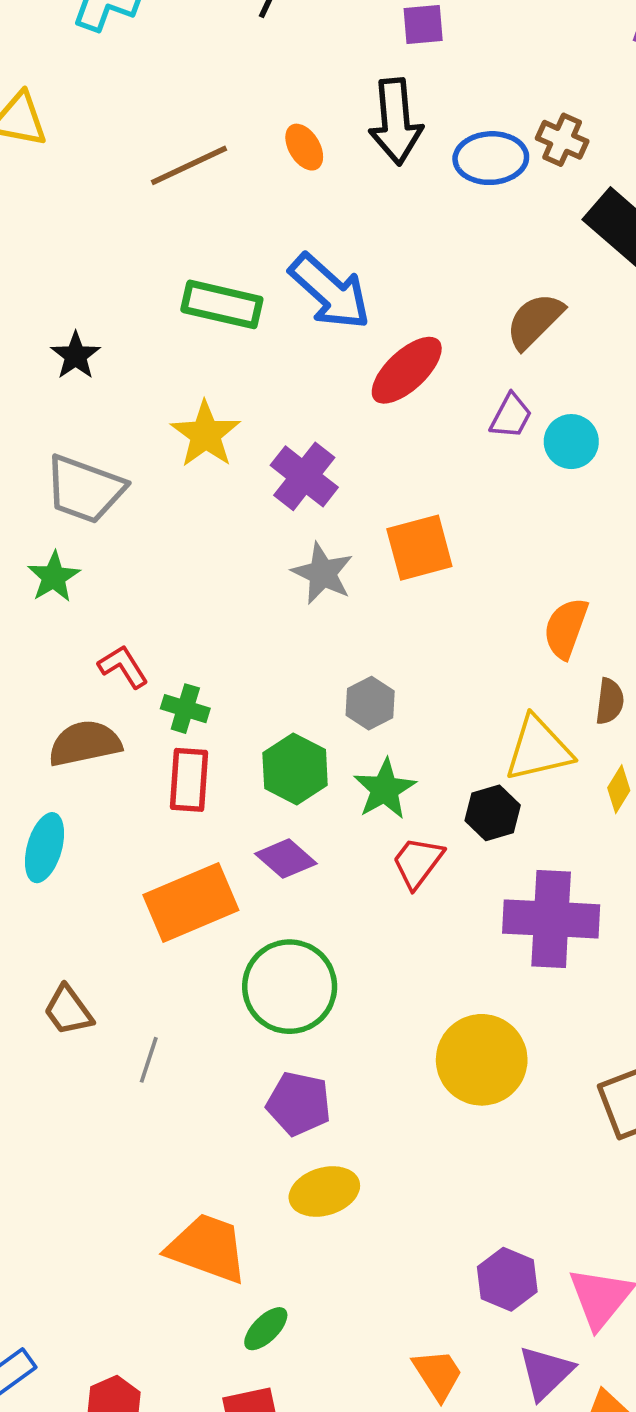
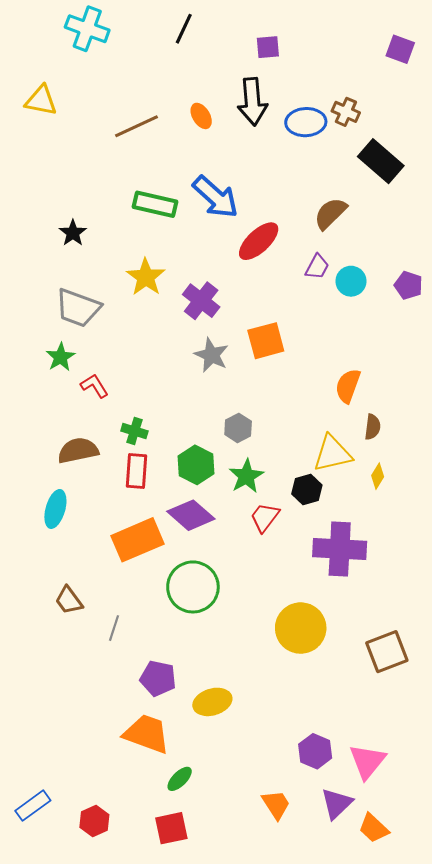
red L-shape: (123, 667) -> (94, 386), moved
purple diamond: (286, 859) -> (191, 515), size x1.4
purple pentagon: (299, 1104) -> (158, 678), moved

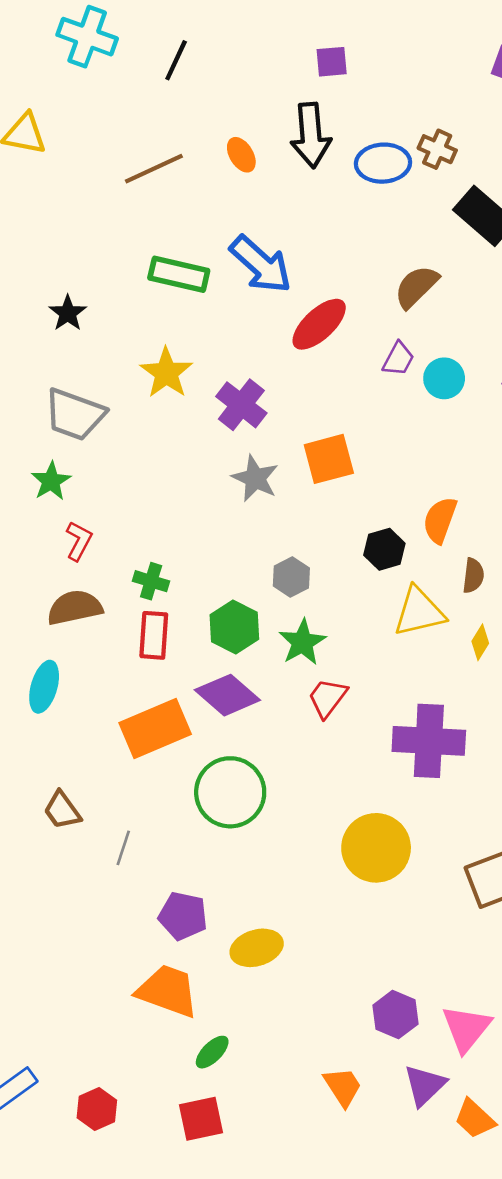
black line: (184, 29) -> (176, 60), moved
red L-shape: (94, 386) -> (79, 541), moved, turned 60
black hexagon: (307, 489) -> (384, 549), moved

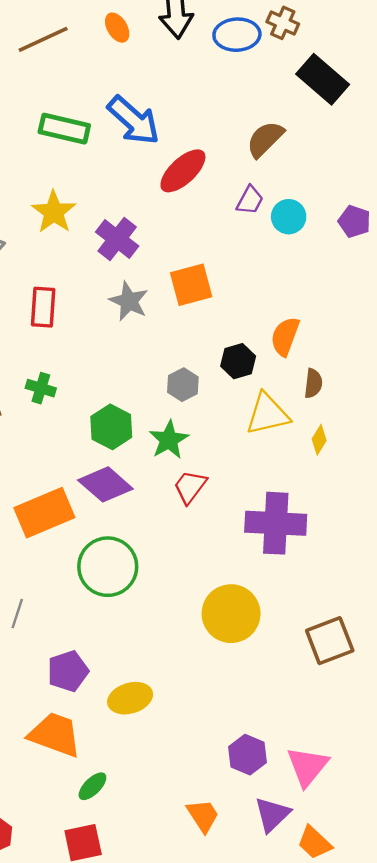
gray hexagon: (291, 577) -> (183, 385), moved
red rectangle: (154, 635) -> (43, 307), moved
purple pentagon: (183, 916) -> (68, 671), turned -30

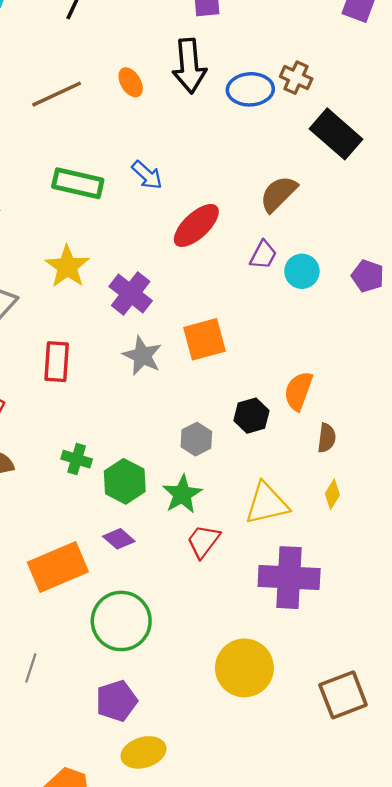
blue arrow: (134, 120) -> (147, 175), size x0.6
green cross: (41, 388) -> (77, 459), moved
yellow triangle: (267, 414) -> (267, 504), moved
purple diamond: (105, 484) -> (119, 539), size x0.6
purple pentagon: (68, 671) -> (117, 701), moved

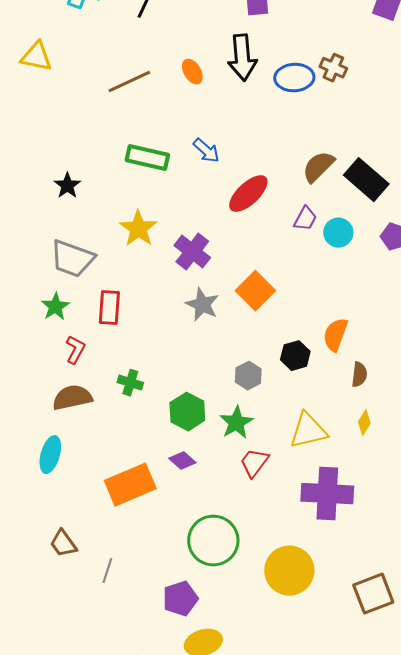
black rectangle: (336, 134) -> (366, 180), moved
orange square: (205, 339) -> (255, 291), turned -30
red rectangle: (57, 362) -> (109, 308), moved
green cross: (77, 459) -> (130, 383), moved
green circle: (121, 621) -> (213, 541), moved

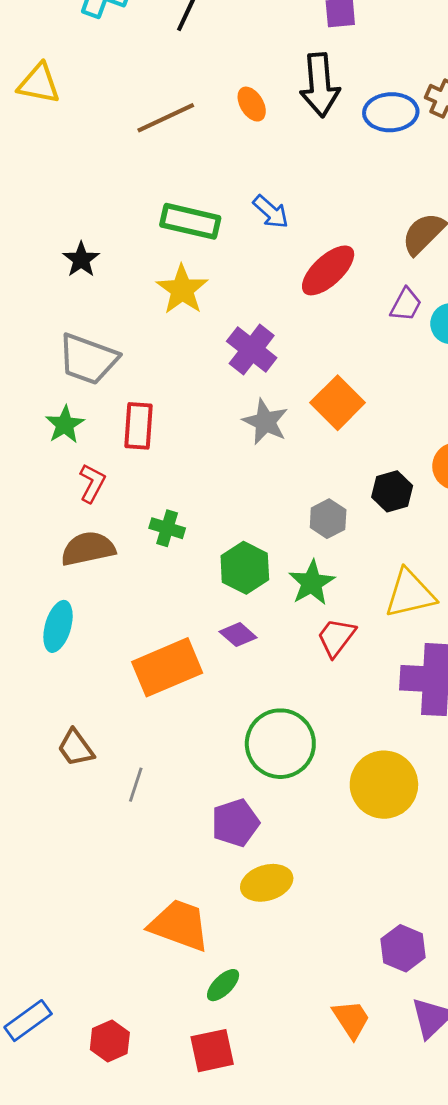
yellow star: (138, 229) -> (182, 290), moved

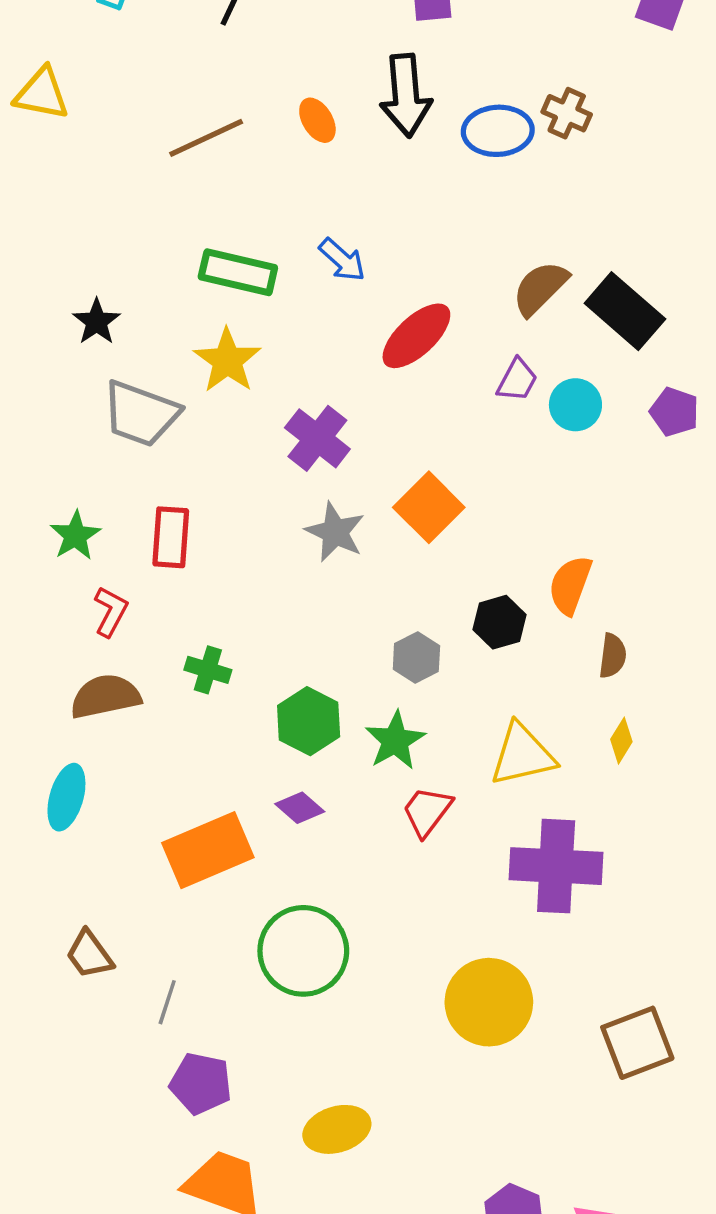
gray trapezoid: (88, 359) -> (141, 414), moved
green circle: (280, 744) -> (303, 951), moved
purple pentagon: (235, 823) -> (201, 1083), moved, turned 30

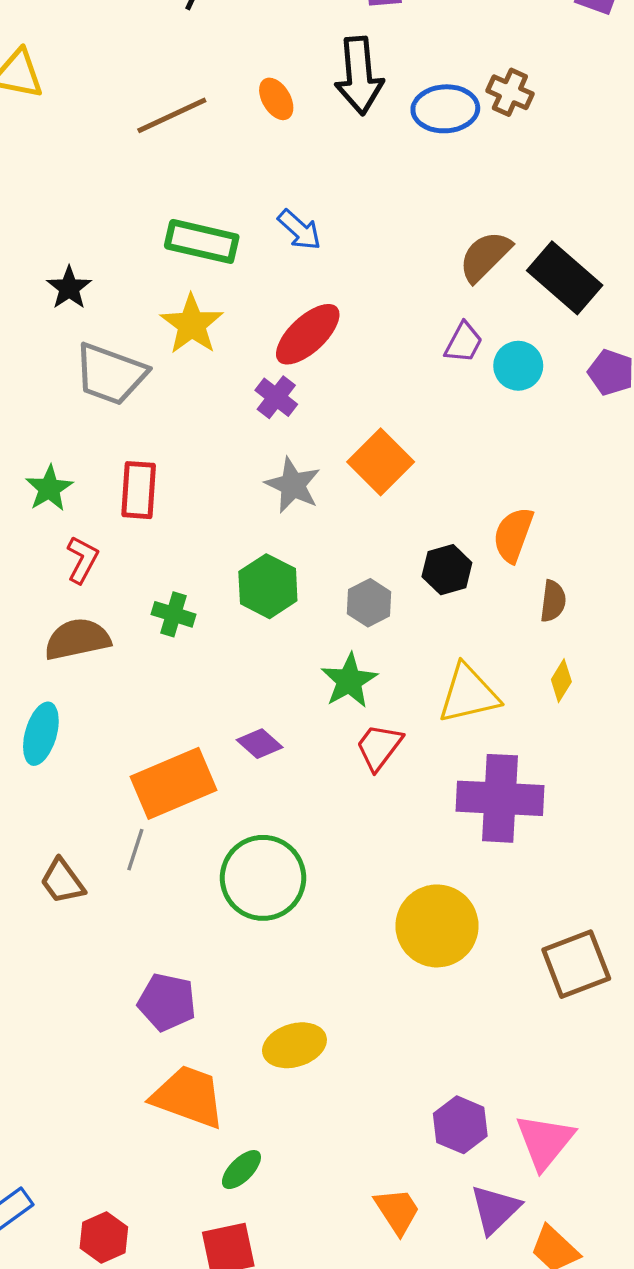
red ellipse: (416, 336) -> (308, 334), moved
purple cross: (317, 438) -> (276, 397), size x0.7
green hexagon: (309, 721) -> (268, 586), moved
gray line: (167, 1002) -> (135, 850), moved

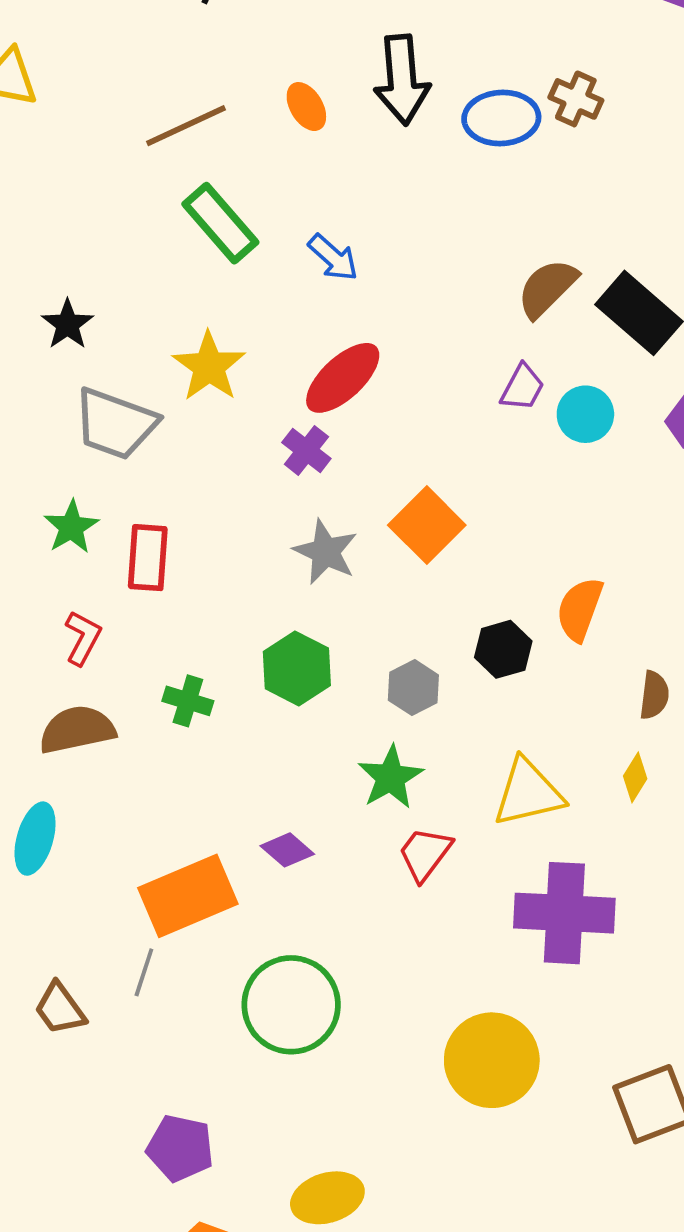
green rectangle: (202, 241) -> (220, 223), moved, turned 36
green star: (49, 488) -> (71, 527), moved
brown semicircle: (553, 601) -> (654, 695), moved

